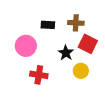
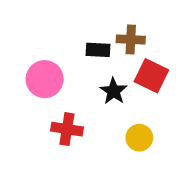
black rectangle: (48, 25) -> (98, 50), moved
yellow circle: (81, 71) -> (139, 138), moved

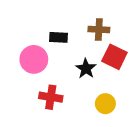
black rectangle: (98, 50) -> (59, 37), moved

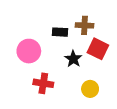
black rectangle: (59, 37) -> (60, 32), moved

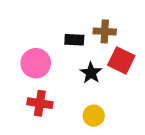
red cross: (43, 83) -> (40, 103), moved
yellow circle: (90, 89) -> (94, 116), moved

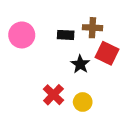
pink circle: (36, 63) -> (22, 35), moved
red cross: (40, 103) -> (53, 95), moved, turned 35

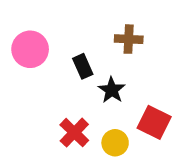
black rectangle: (66, 35) -> (83, 66), moved, turned 63
red square: (107, 53) -> (154, 122), moved

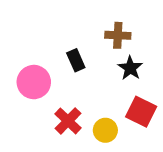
pink circle: (30, 49) -> (34, 82), moved
black star: (112, 90) -> (130, 68), moved

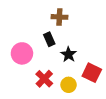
brown cross: (118, 35) -> (59, 17), moved
black star: (130, 68) -> (69, 54), moved

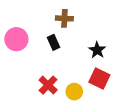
pink circle: (22, 53) -> (16, 39), moved
black star: (69, 54) -> (97, 50), moved

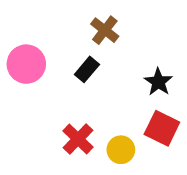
brown cross: (64, 18) -> (105, 30), turned 35
black rectangle: (54, 42) -> (87, 69), turned 64

